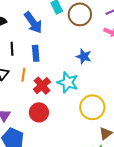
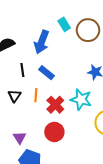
blue arrow: (33, 23) -> (42, 42), turned 60
blue rectangle: (36, 53) -> (46, 73), turned -42

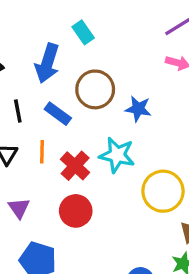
brown circle: (88, 30) -> (95, 89), moved
purple triangle: (20, 138) -> (19, 208), moved

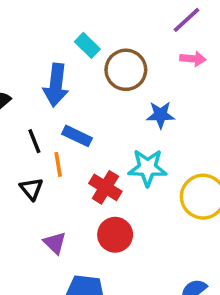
brown circle: (95, 89) -> (126, 70), moved
orange line: (42, 152) -> (58, 164), moved

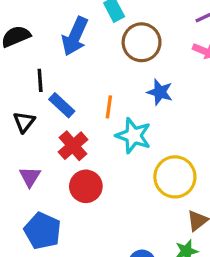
blue rectangle: (77, 136) -> (62, 105), moved
orange line: (58, 164) -> (109, 107), moved
red cross: (105, 187) -> (73, 146), moved

